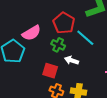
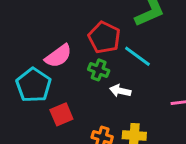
red square: (50, 71) -> (61, 114), moved, turned -35

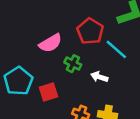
green cross: (99, 70) -> (73, 64), moved
cyan pentagon: (34, 85) -> (18, 81), moved

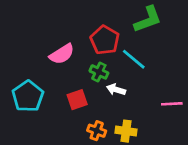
green cross: (73, 64) -> (99, 72), moved
red square: (49, 92) -> (77, 100), moved

